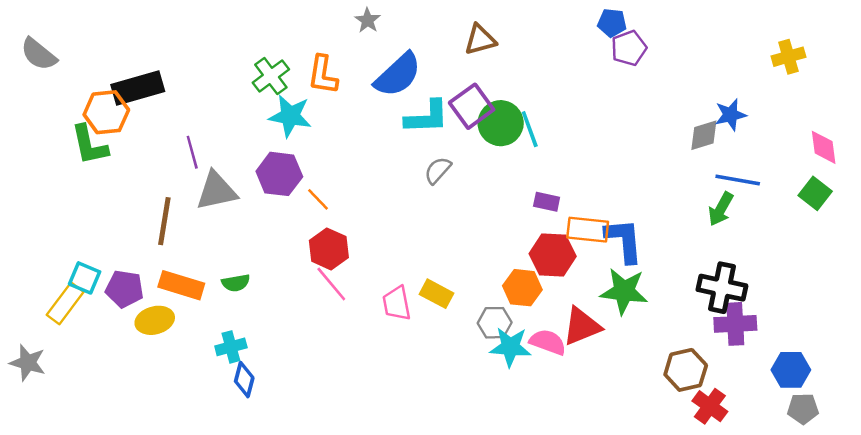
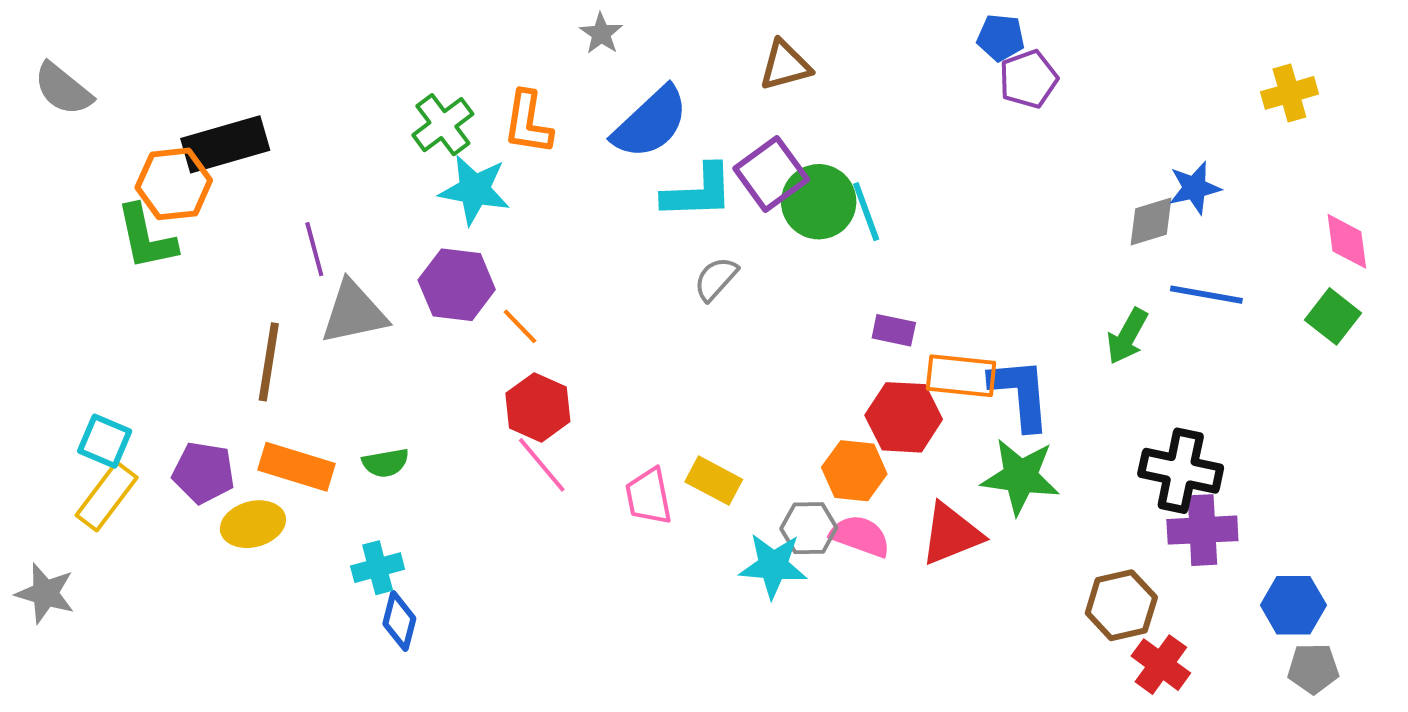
green arrow: (721, 209) -> (1127, 336), moved
cyan square: (85, 278) -> (105, 441), moved
pink semicircle: (548, 342) -> (860, 536), moved
cyan star: (510, 347) -> (773, 566), moved

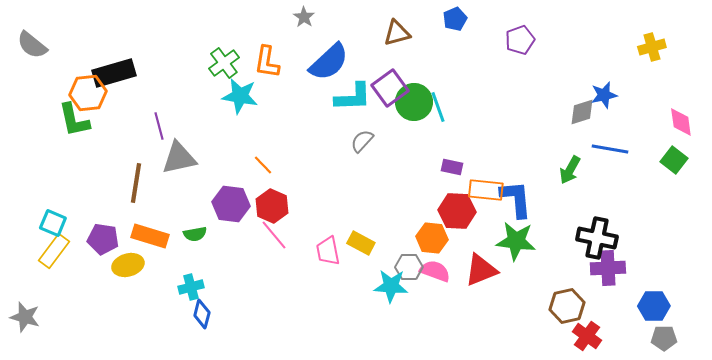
blue pentagon: (1001, 38) -> (455, 19), moved, turned -30
purple hexagon: (457, 285) -> (231, 204), moved
gray star: (45, 593) -> (25, 317), moved

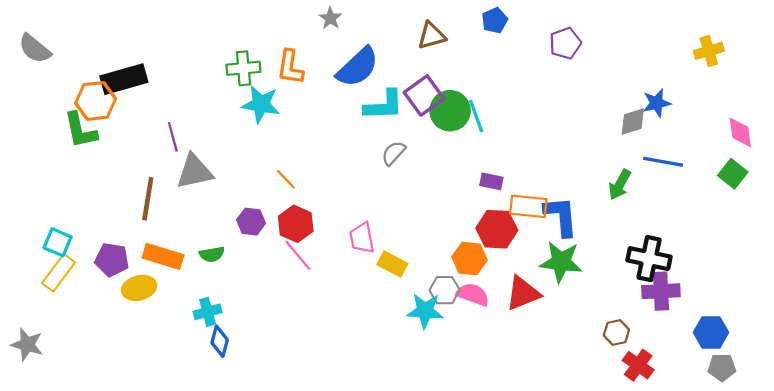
green cross: (224, 63) -> (243, 68), turned 32
purple hexagon: (231, 204) -> (251, 222), size x0.7
pink trapezoid: (328, 251) -> (362, 238), moved
brown hexagon: (567, 306) -> (616, 332), size x0.7

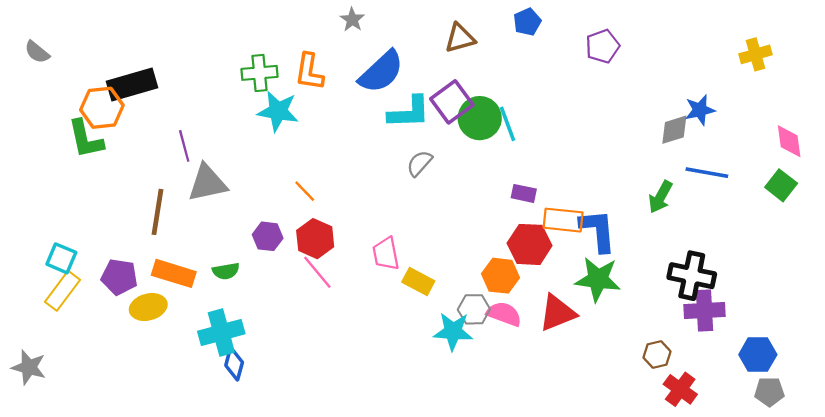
gray semicircle: (35, 49) -> (37, 52), size x0.7
cyan cross: (208, 312) -> (221, 333), size x1.5

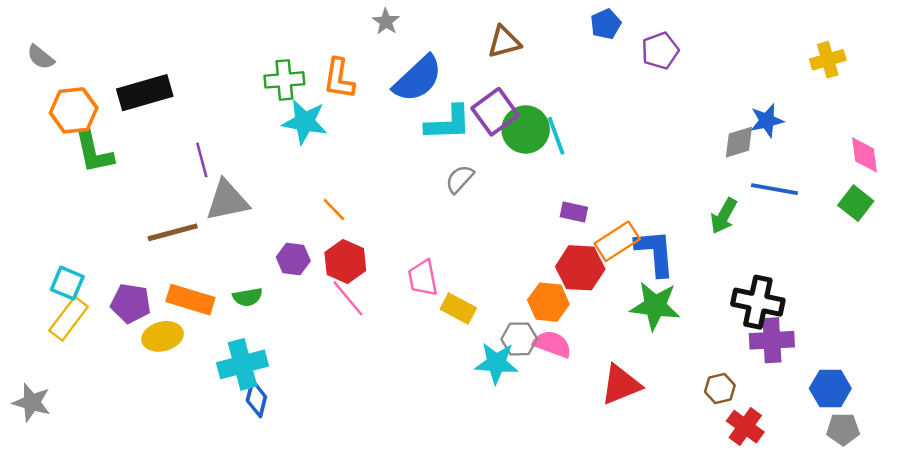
blue pentagon: (527, 22) -> (606, 24), moved
orange hexagon: (102, 108) -> (74, 110), moved
brown line: (158, 212) -> (173, 232), turned 66
orange rectangle: (563, 220) -> (617, 241), turned -39
red triangle: (557, 313) -> (621, 385), moved

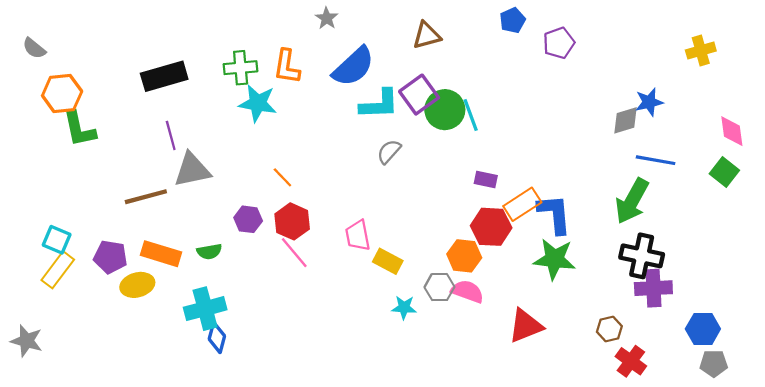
black rectangle: (145, 93) -> (164, 76), moved
green arrow: (724, 216) -> (632, 201), moved, size x1.5
cyan star: (496, 363) -> (404, 307), moved, size x0.7

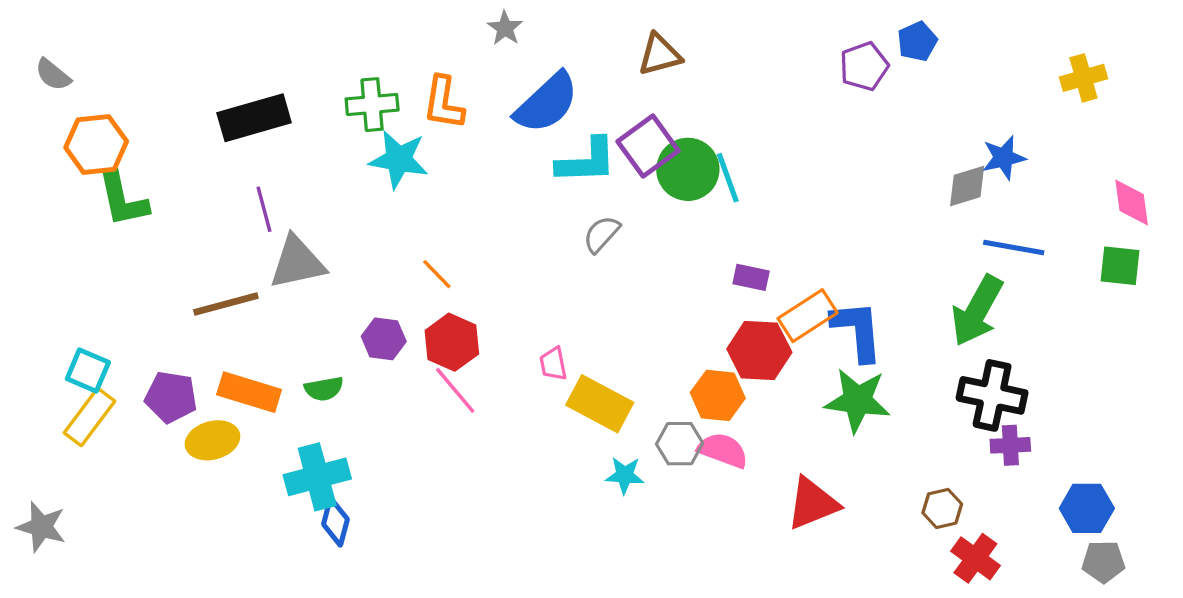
blue pentagon: (513, 20) -> (917, 41), moved
green square: (724, 172) -> (1120, 266), turned -32
pink trapezoid: (358, 235) -> (553, 364), size x0.7
yellow rectangle: (388, 261) -> (600, 404), size x1.4
purple cross: (653, 288) -> (1010, 445), size x0.7

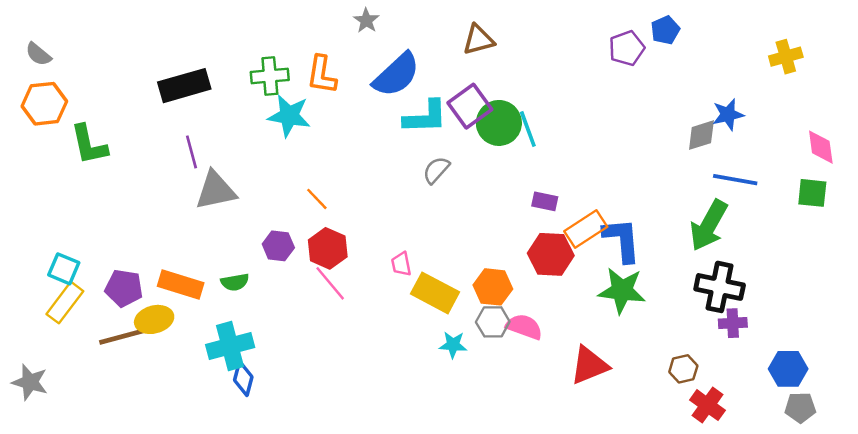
orange hexagon: (96, 144) -> (44, 104), moved
brown line: (226, 304) -> (123, 336), moved
orange hexagon: (718, 395) -> (493, 287), moved

